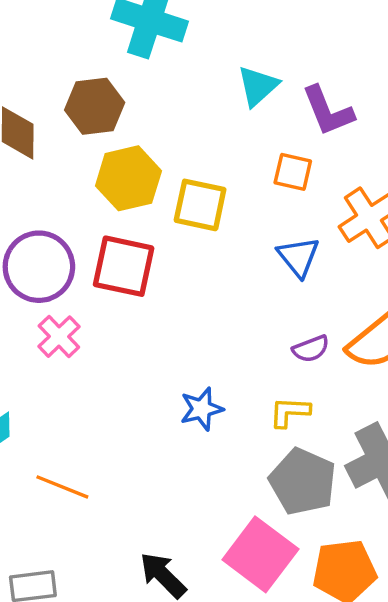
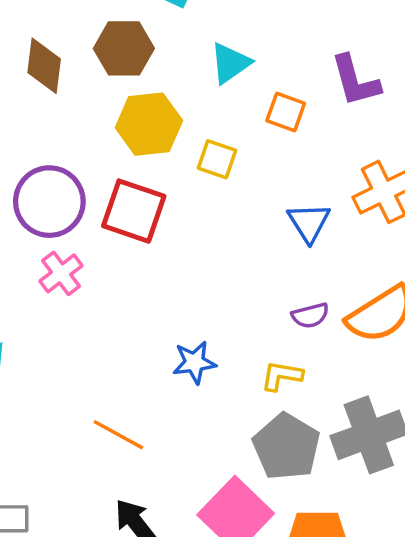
cyan triangle: (258, 86) -> (230, 63), moved
orange square: (293, 172) -> (286, 112), moved
yellow square: (200, 205) -> (217, 159), size x0.7
orange line: (62, 487) -> (118, 435), moved

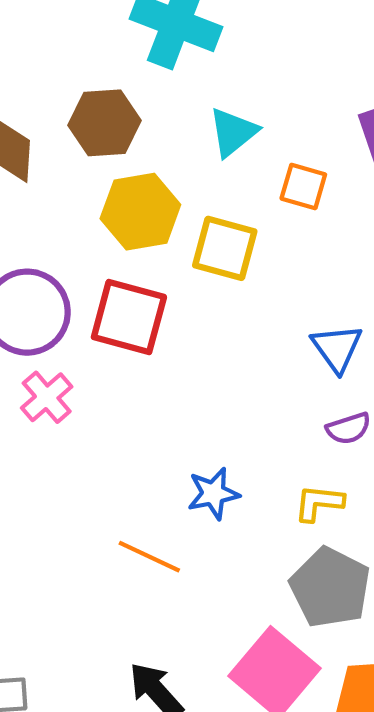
yellow square: (217, 159) -> (225, 248), size x1.4
blue triangle: (309, 222) -> (337, 348), moved
orange line: (118, 435) -> (149, 557), moved

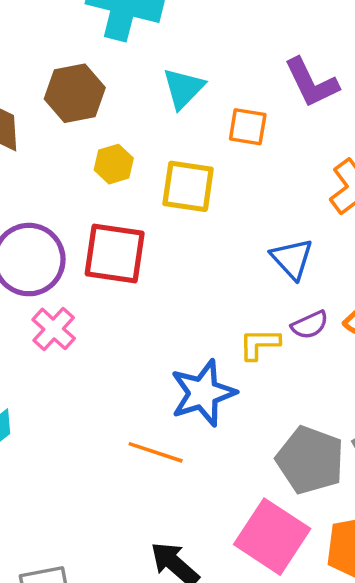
yellow hexagon: (140, 212) -> (114, 164), size x0.6
blue star: (213, 494) -> (203, 393), size x1.5
yellow L-shape: (319, 503) -> (259, 344), moved

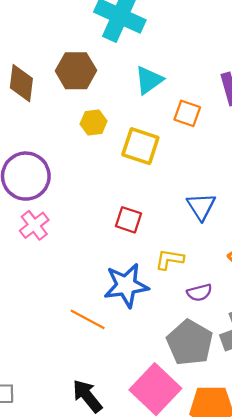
red square: (115, 253) -> (129, 220), moved, size x0.6
purple semicircle: (310, 325) -> (199, 293), moved

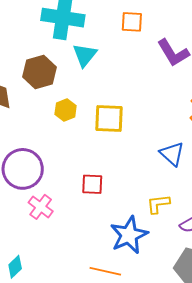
cyan triangle: (149, 80) -> (85, 55), moved
orange square: (187, 113) -> (132, 22), moved
red square: (129, 220) -> (92, 184), moved

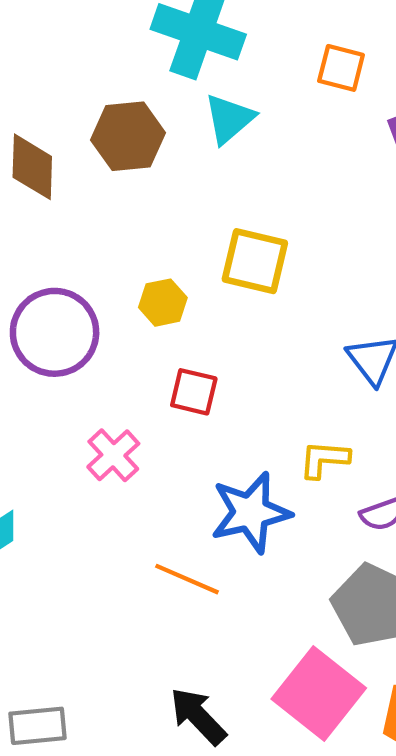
yellow hexagon: (66, 110) -> (163, 303), moved
pink cross: (41, 207) -> (113, 455), moved

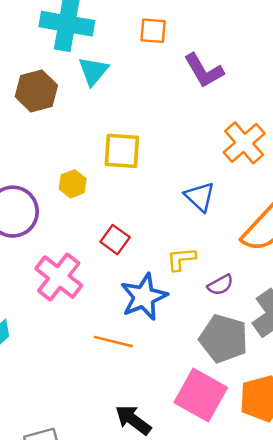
red square: (194, 392) -> (115, 240), moved, turned 32
pink cross: (113, 455) -> (59, 277), size x1.5

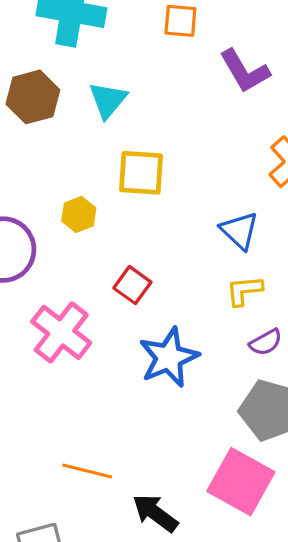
cyan triangle: (93, 71) -> (108, 100), moved
yellow L-shape: (181, 259) -> (244, 291), moved
orange line: (113, 342) -> (87, 471), moved

